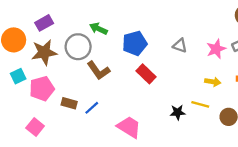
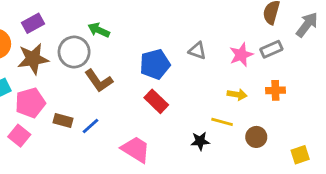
blue pentagon: (135, 43) -> (155, 64), moved
red rectangle: (146, 74) -> (156, 101), moved
black star: (178, 112) -> (200, 141), moved
pink square: (35, 127) -> (19, 136), moved

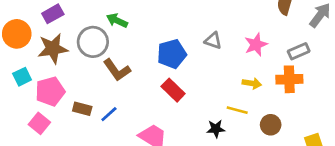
gray rectangle: (271, 49) -> (299, 51), moved
orange cross: (275, 90) -> (289, 79), size x1.4

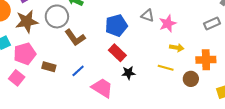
pink star: (256, 45) -> (168, 24), moved
orange cross: (289, 79) -> (206, 60), moved
blue line: (109, 114) -> (78, 71), moved
black star: (216, 129) -> (128, 73), moved

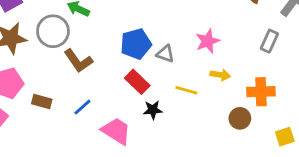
gray triangle: (148, 15) -> (165, 54), moved
gray rectangle: (212, 24) -> (269, 41), turned -42
yellow line: (166, 68) -> (186, 90), moved

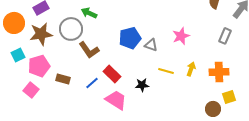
yellow arrow: (220, 75) -> (191, 69), moved, turned -80
red rectangle: (137, 82) -> (112, 74), moved
brown circle: (240, 118) -> (213, 109), moved
yellow square: (285, 137) -> (229, 97), moved

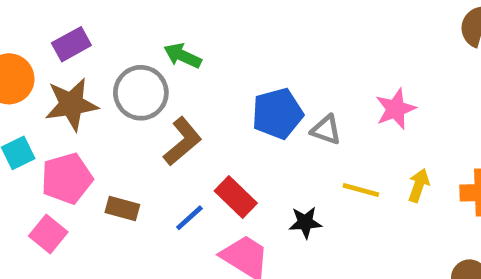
brown L-shape: (89, 50) -> (183, 141), turned -95

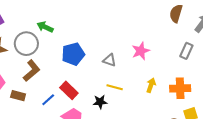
blue pentagon: (277, 114) -> (73, 54), moved
brown L-shape: (183, 141) -> (32, 71), moved
yellow line: (361, 190) -> (115, 87), moved

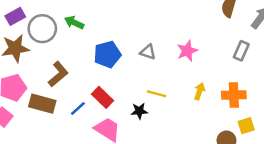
gray circle: (26, 44) -> (42, 29), moved
gray triangle: (109, 60) -> (148, 52), moved
brown rectangle: (18, 96) -> (42, 104), size x1.5

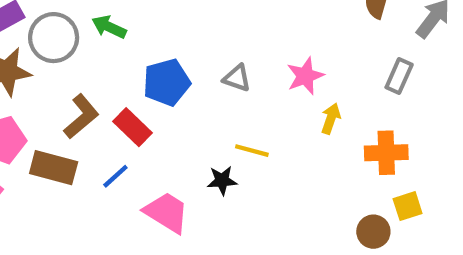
yellow arrow: (199, 91) -> (331, 119), moved
red rectangle: (102, 97) -> (132, 127), moved

